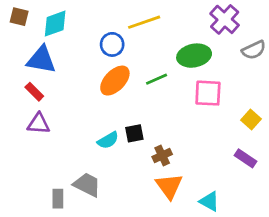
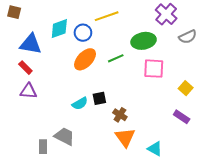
cyan diamond: (55, 24) -> (59, 29), moved
brown cross: (162, 156) -> (120, 115), turned -32

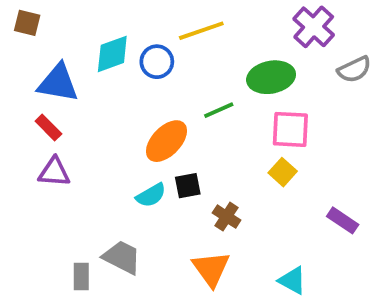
orange ellipse: (85, 59) -> (166, 141), moved
yellow square: (186, 88) -> (283, 172), moved
orange triangle: (125, 137) -> (211, 269), moved

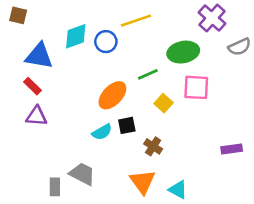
yellow square: (283, 172) -> (164, 103), moved
purple rectangle: (343, 220) -> (232, 149), turned -42
cyan triangle: (292, 280) -> (178, 190), moved

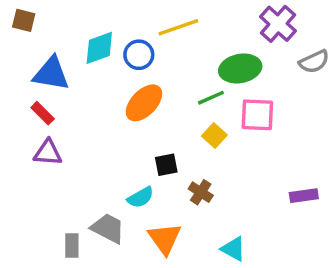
green line: (148, 74) -> (211, 98), moved
orange ellipse: (112, 95) -> (144, 103), moved
cyan semicircle: (102, 132) -> (141, 197), moved
orange triangle: (143, 182) -> (165, 239), moved

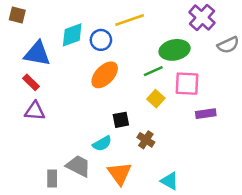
purple rectangle: (304, 196) -> (206, 114), moved

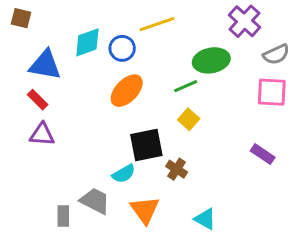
pink square: (187, 84) -> (272, 92), moved
purple rectangle: (206, 114) -> (263, 154), moved, turned 42
black square: (121, 120) -> (146, 145), size x1.6

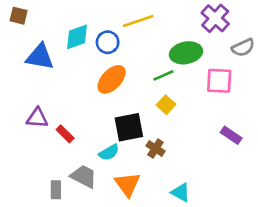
pink square: (272, 92) -> (219, 81), moved
red rectangle: (38, 100) -> (65, 134), moved

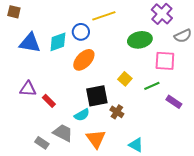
cyan diamond: (77, 37) -> (58, 42), moved
green line: (163, 75) -> (152, 86), moved
gray rectangle: (56, 190) -> (42, 143), turned -56

